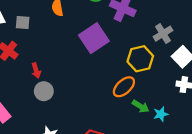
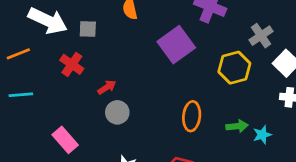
red arrow: (36, 70) -> (107, 87), turned -104
orange ellipse: (124, 87) -> (192, 116), moved, turned -40
green arrow: (141, 106) -> (237, 126), turned -35

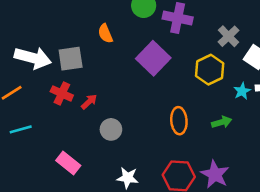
gray square: (88, 29) -> (71, 59), size x1.5
red arrow: (107, 87) -> (89, 102), moved
cyan star: (262, 135) -> (242, 91), moved

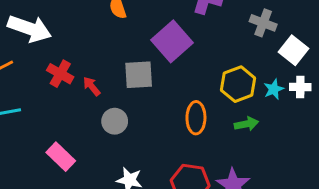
gray cross: (229, 36) -> (263, 23), turned -30
gray square: (71, 59) -> (139, 75), moved
yellow hexagon: (210, 70) -> (238, 84), moved
red arrow: (89, 102) -> (92, 86), turned -91

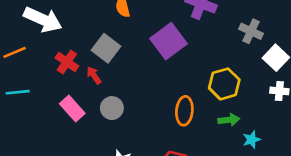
gray square: (139, 75) -> (106, 48), moved, turned 36
cyan star: (274, 89) -> (252, 140), moved
pink rectangle: (61, 157) -> (72, 108), moved

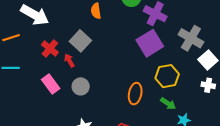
gray cross: (251, 31) -> (191, 38), size x1.4
purple square: (168, 41) -> (150, 43), moved
green arrow: (229, 120) -> (168, 104), turned 35

